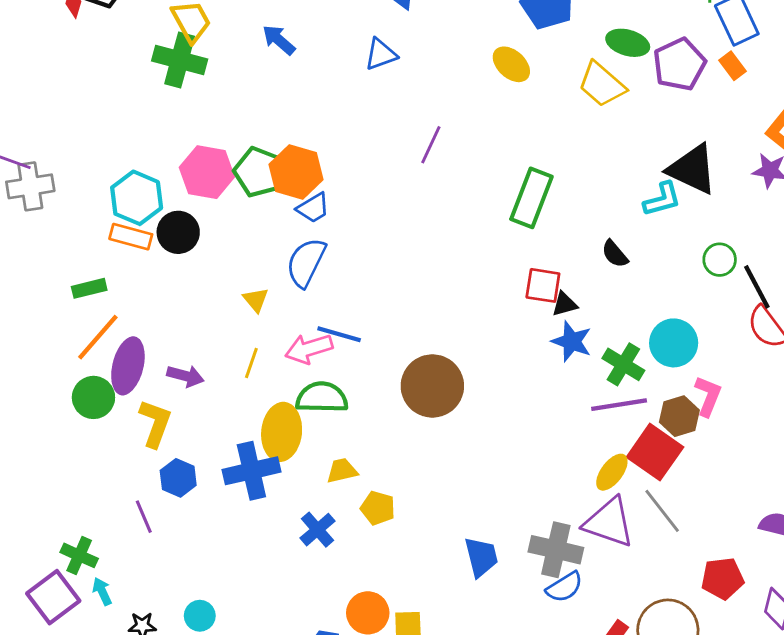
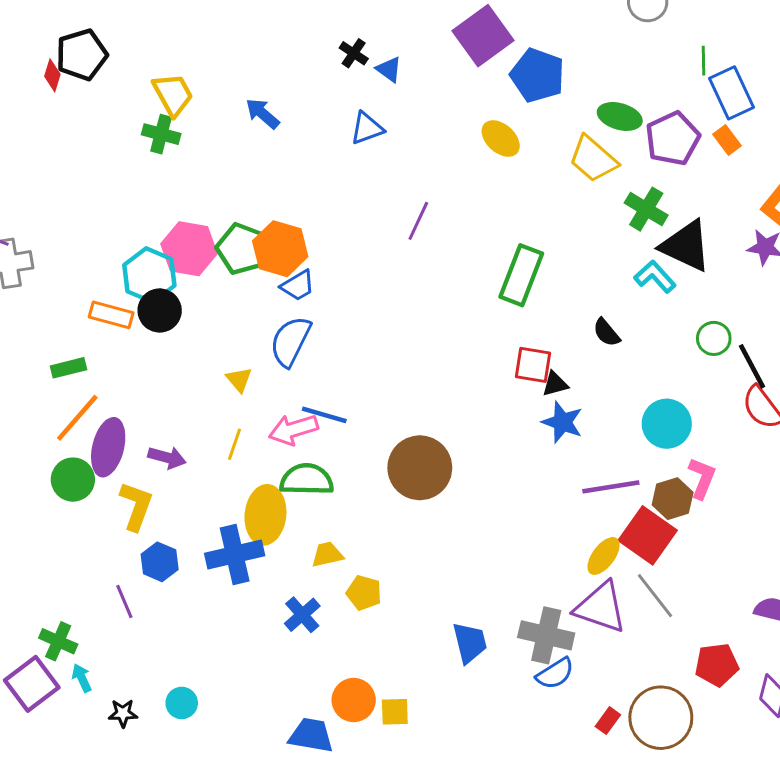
green cross: (180, 60) -> (161, 134), size x0.7
cyan hexagon: (137, 198) -> (149, 275), moved
cyan L-shape: (662, 199) -> (655, 277), turned -117
green cross: (623, 364) -> (646, 209), moved

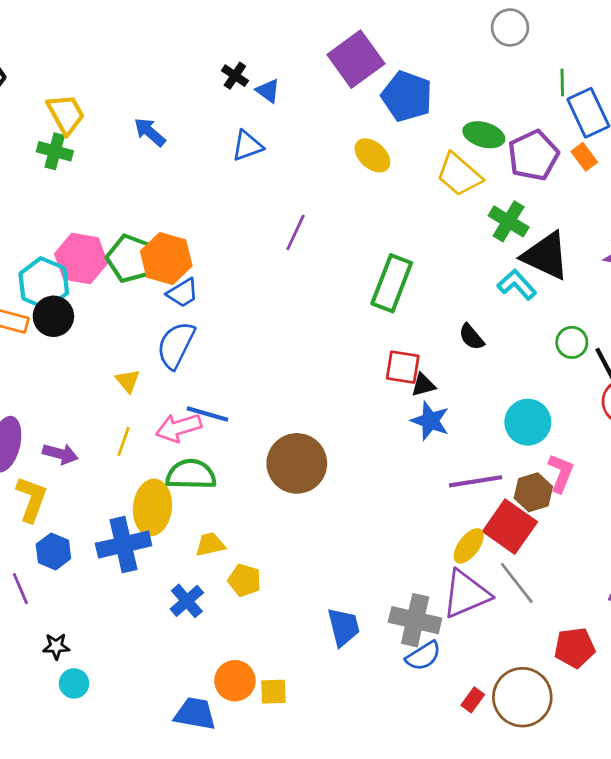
purple triangle: (601, 607) -> (466, 594), turned -42
black star: (123, 713) -> (56, 646), moved

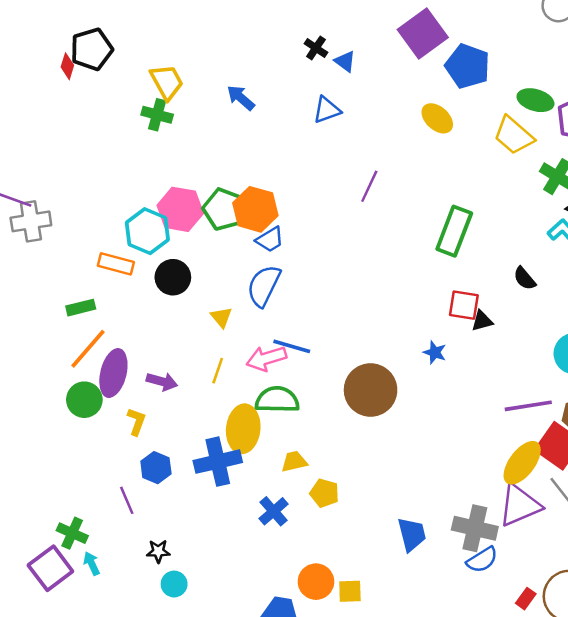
black circle: (53, 316) -> (173, 277), moved
blue star: (430, 421) -> (435, 352), moved, size x0.7
yellow L-shape: (31, 499) -> (136, 422), size x0.7
yellow ellipse: (469, 546) -> (522, 463), size x1.4

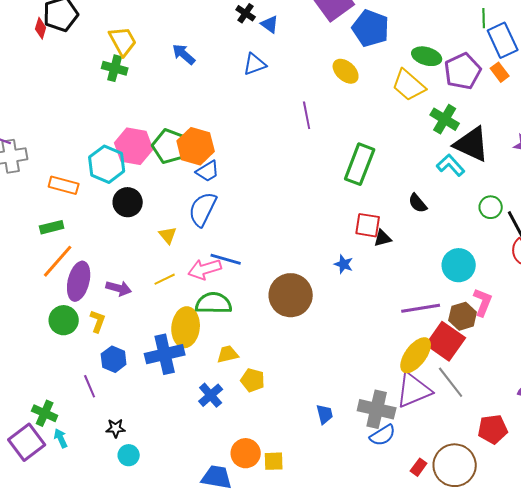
purple line: (369, 186) -> (307, 115), moved, turned -36
orange rectangle: (116, 264) -> (64, 185), moved
yellow line: (218, 371) -> (165, 279), turned 45
green circle: (84, 400) -> (64, 320), moved
blue trapezoid: (412, 534) -> (325, 414), size x0.7

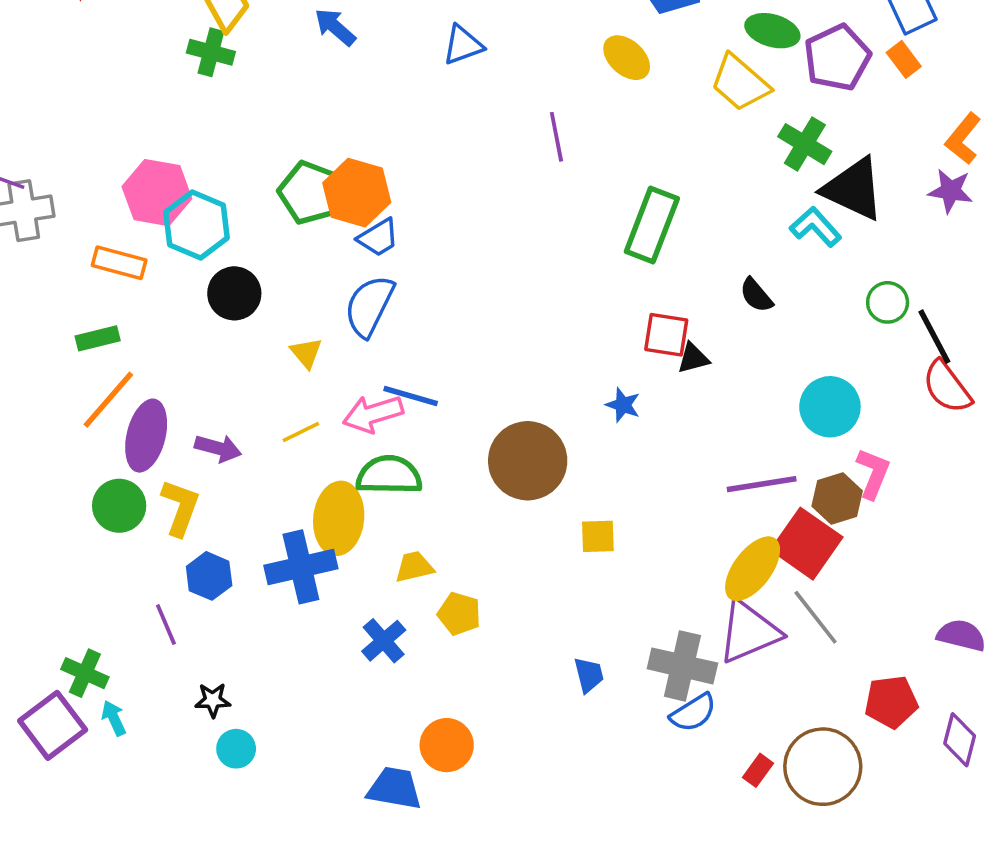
pink hexagon: (134, 146) -> (157, 193), moved
yellow L-shape: (98, 321) -> (180, 508), size x1.4
yellow square: (274, 461) -> (598, 536), moved

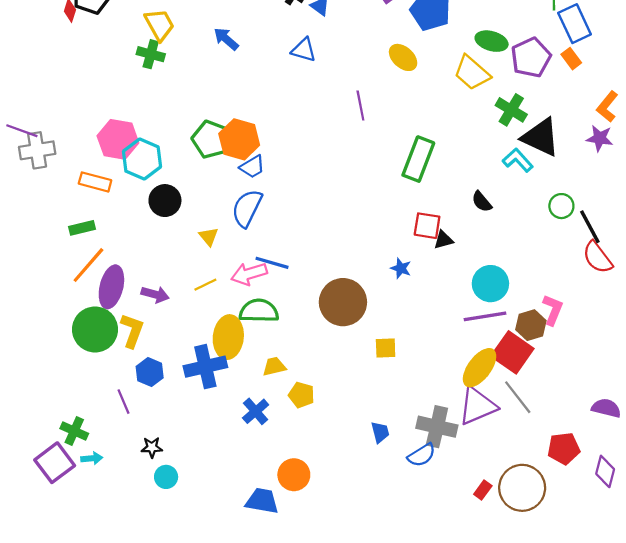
blue triangle: (463, 45) -> (304, 50), turned 36
cyan circle: (830, 407) -> (490, 284), moved
green circle: (119, 506) -> (95, 329), size x1.4
blue semicircle: (693, 713) -> (422, 455), moved
cyan arrow: (114, 718) -> (92, 458), turned 110

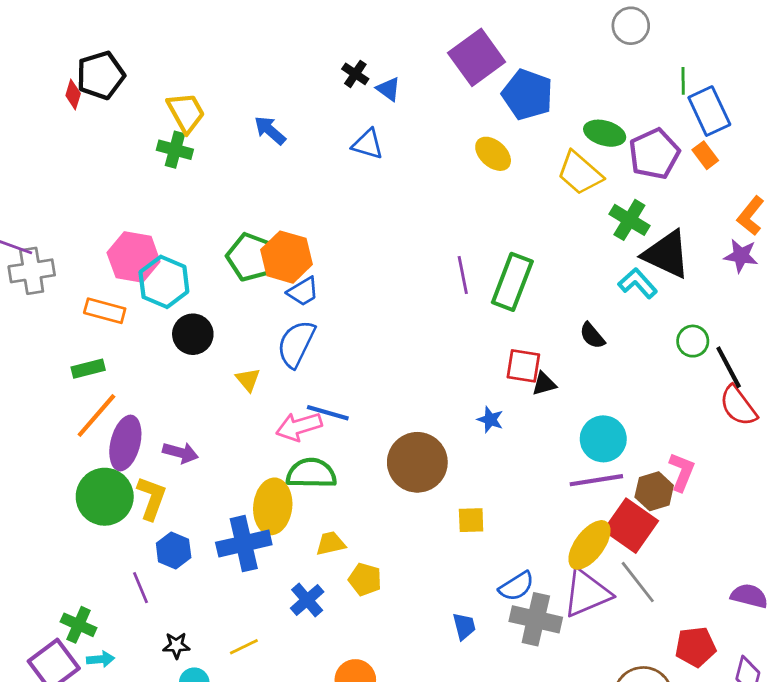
purple line: (360, 106) -> (463, 275), moved
yellow line: (205, 285) -> (244, 647), moved
blue semicircle: (422, 455) -> (516, 586), moved

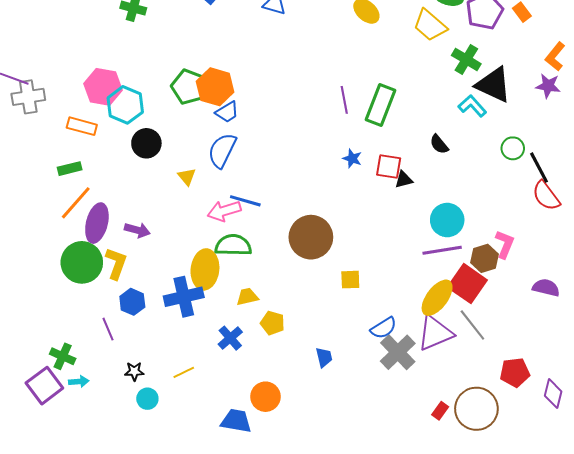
blue star: (490, 420) -> (352, 158), moved
purple semicircle: (749, 596) -> (546, 288), moved
gray cross: (536, 619) -> (398, 352), turned 33
blue trapezoid: (464, 626) -> (324, 357), moved

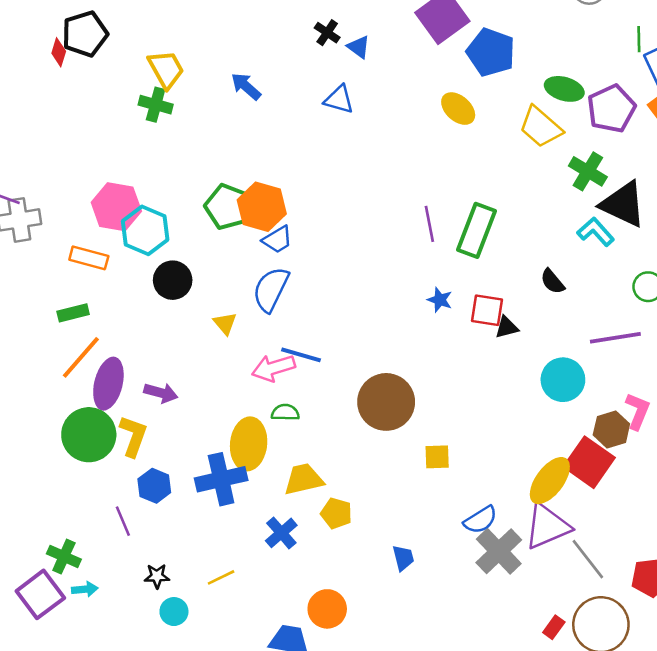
green semicircle: (233, 245) -> (285, 412), size x0.6
purple line: (442, 250) -> (615, 338), moved
yellow trapezoid: (247, 297) -> (304, 479), size x1.4
gray line: (472, 325) -> (588, 559), moved

